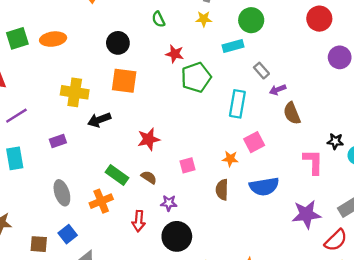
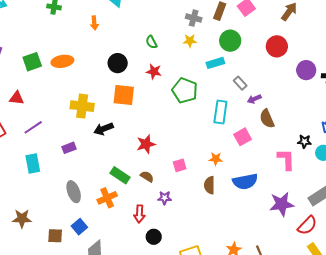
red circle: (319, 19) -> (277, 46), moved
red star: (175, 54) -> (154, 72), moved
green pentagon: (196, 77) -> (185, 90), turned -30
pink square: (254, 142) -> (243, 137), moved
black circle: (177, 236) -> (154, 237), moved, size x0.6

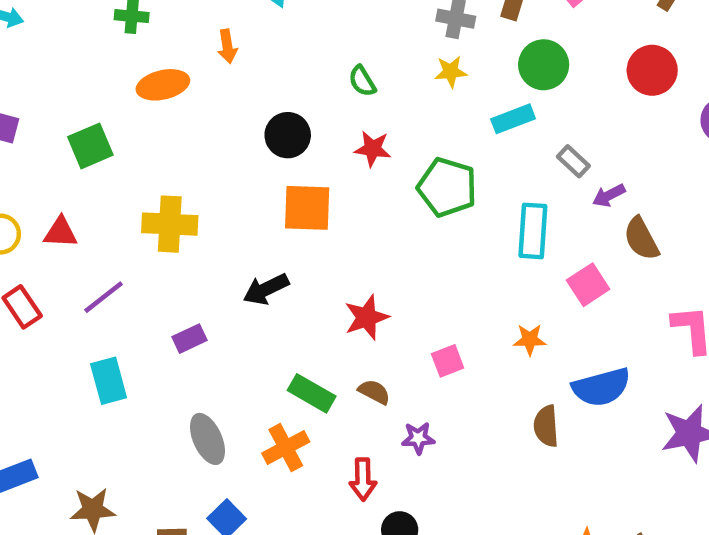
orange ellipse: (62, 61) -> (163, 85), moved
yellow cross: (82, 106) -> (170, 224), moved
brown semicircle: (209, 185) -> (546, 426), moved

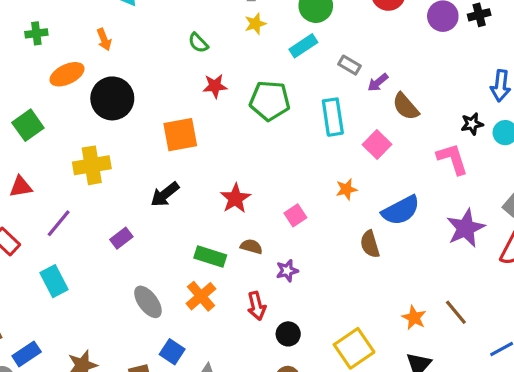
black circle: (288, 135) -> (112, 98), moved, size x1.4
cyan rectangle: (109, 381) -> (54, 281), moved

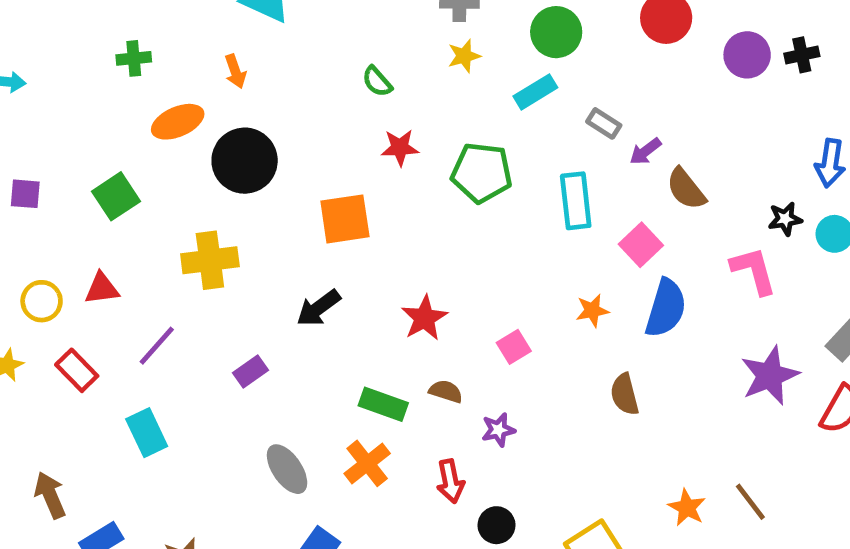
blue semicircle: (401, 210) -> (666, 308), moved, turned -48

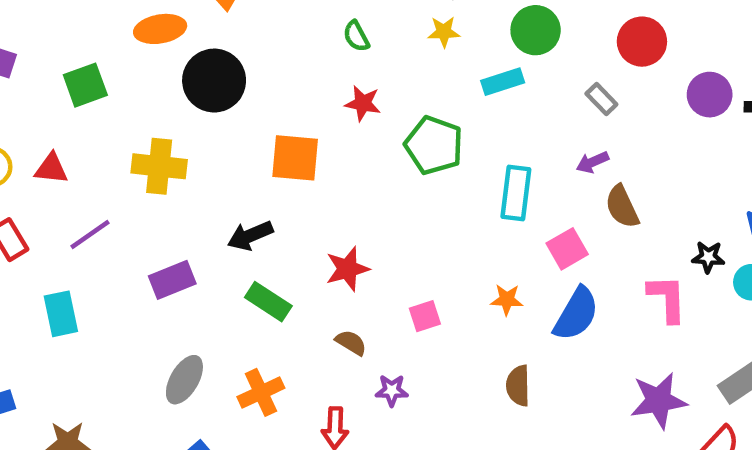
gray rectangle: (604, 123) -> (601, 99), moved
purple rectangle: (251, 372) -> (172, 280), size x1.4
green rectangle: (383, 404) -> (268, 302), moved
gray ellipse: (287, 469) -> (184, 380), turned 51

